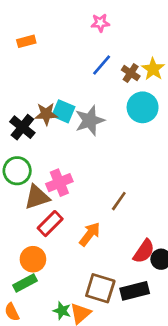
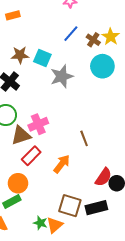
cyan square: (63, 111) -> (42, 58), moved
brown star: (46, 114) -> (20, 55), moved
brown line: (119, 201) -> (84, 138), turned -56

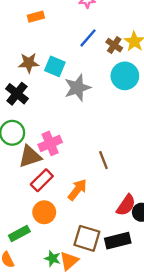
orange rectangle: (13, 15) -> (36, 17), moved
orange circle: (18, 183) -> (44, 212), moved

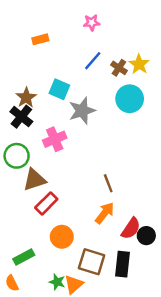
brown star: (29, 63) -> (26, 98), moved, turned -30
pink cross: (50, 143) -> (55, 139), moved
orange arrow: (77, 190) -> (105, 213), moved
orange circle: (44, 212) -> (62, 237), moved
black rectangle: (118, 241) -> (122, 264), turned -70

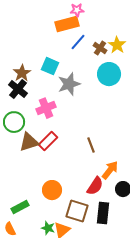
orange rectangle: (40, 39) -> (67, 24), moved, size x1.6
red rectangle: (46, 203) -> (48, 141), moved
orange arrow: (105, 213) -> (110, 170), moved
red semicircle: (131, 228) -> (95, 186), moved

